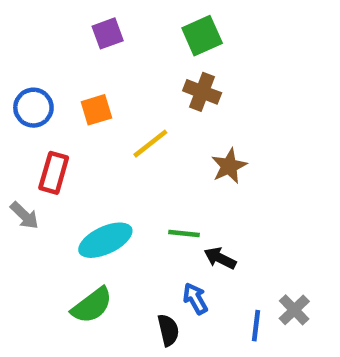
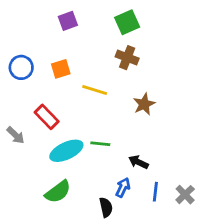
yellow line: (150, 144) -> (95, 90), turned 55
red rectangle: (54, 173) -> (47, 117), moved, turned -60
green line: (184, 233) -> (100, 144), moved
blue arrow: (195, 299) -> (123, 187), turned 54
blue line: (256, 326) -> (155, 192), moved

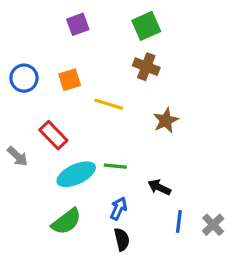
blue arrow: (123, 187) -> (119, 208), moved

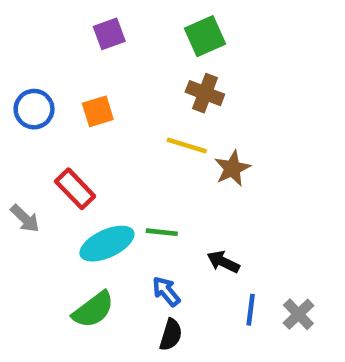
yellow line: (109, 104) -> (187, 146), moved
blue arrow: (119, 208) -> (166, 291), turned -65
black semicircle: (122, 239) -> (171, 335), turned 30

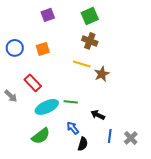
black semicircle: (171, 335) -> (83, 144), moved

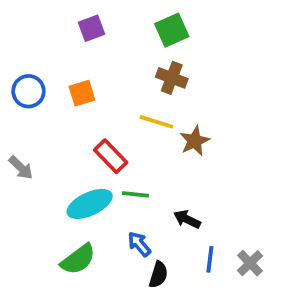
red rectangle: (33, 83) -> (111, 156), moved
gray arrow: (11, 96) -> (21, 168), moved

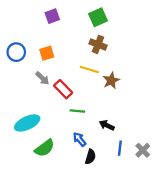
gray arrow: (21, 168) -> (42, 78), moved
cyan ellipse: (90, 204) -> (27, 123), moved

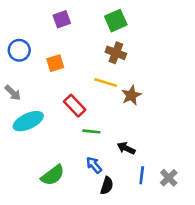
blue circle: (16, 52) -> (19, 50), moved
gray arrow: (42, 78) -> (13, 93), moved
cyan ellipse: (27, 123) -> (28, 121), moved

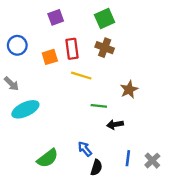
yellow line: (106, 82) -> (81, 76), moved
brown star: (131, 95) -> (129, 90), moved
red rectangle: (75, 106) -> (72, 49), moved, turned 36
green line: (91, 131) -> (99, 106), moved
black arrow: (126, 148) -> (115, 124), moved, turned -35

